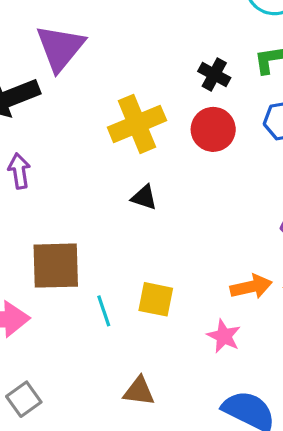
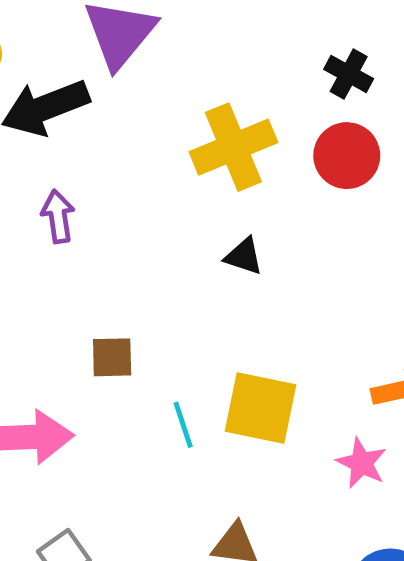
brown square: (56, 266) -> (112, 357), size x0.6
yellow square: (156, 299) -> (260, 408), size x1.4

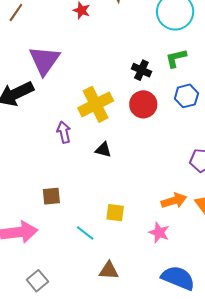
purple arrow: (58, 216) -> (64, 132), moved
yellow square: (260, 408) -> (115, 213), size x0.6
cyan line: (183, 425) -> (85, 233), moved, turned -30

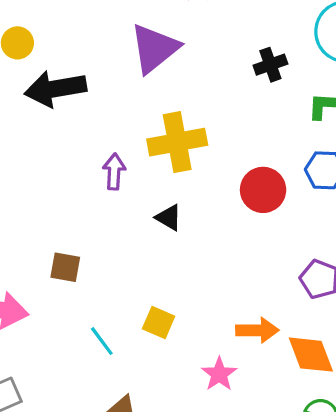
purple triangle: (44, 60) -> (154, 48), moved
black cross: (141, 70) -> (270, 65), moved, turned 30
red circle: (143, 104) -> (263, 190), moved

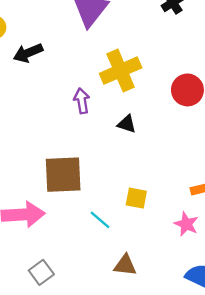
black arrow: (55, 89) -> (28, 53), size x0.7
brown square: (65, 267) -> (63, 175), size x1.8

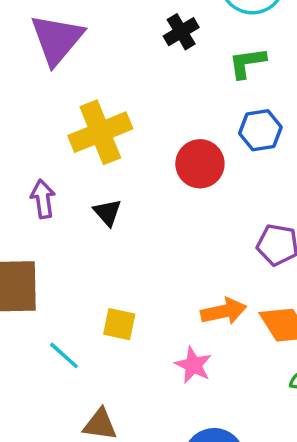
purple arrow: (82, 101) -> (43, 199), moved
black triangle: (127, 124) -> (108, 213), turned 30

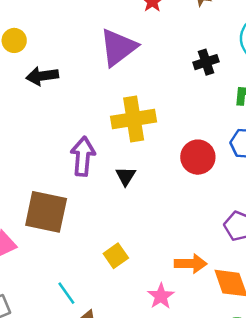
purple arrow: (43, 199) -> (83, 156), size x1.4
yellow square: (119, 324) -> (116, 256), turned 30
cyan line: (64, 355) -> (66, 293), moved

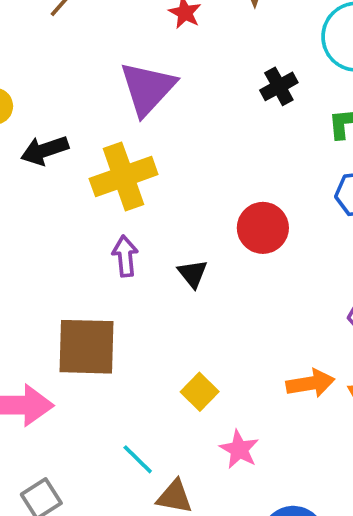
yellow cross: (134, 119) -> (124, 177), moved
purple arrow: (83, 156) -> (125, 256), size x0.7
red circle: (198, 157) -> (263, 228), moved
pink star: (161, 296) -> (239, 449), moved

